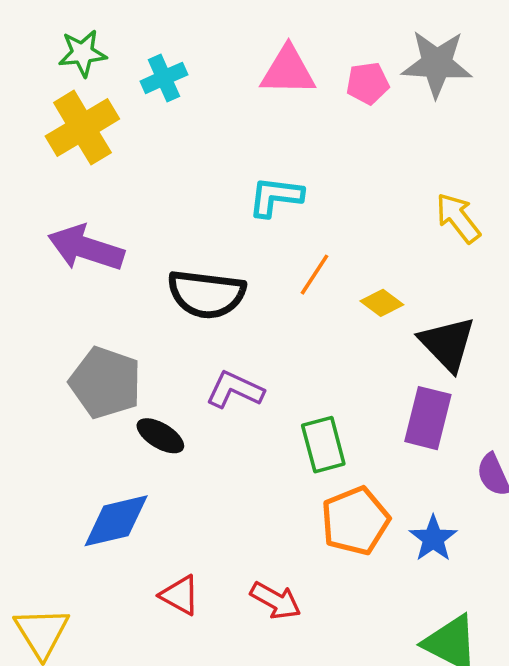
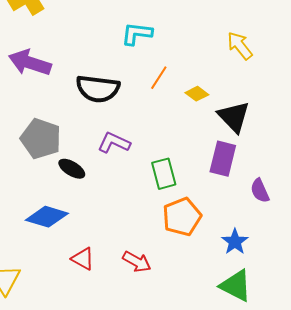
blue diamond: (116, 521) -> (47, 217), turned 30
blue star: (433, 539) -> (235, 242), moved

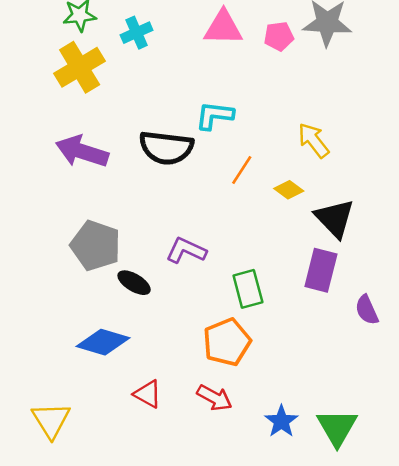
yellow arrow: (240, 46) -> (314, 140), moved
black semicircle: (98, 89) -> (166, 148), moved
orange pentagon: (182, 217) -> (227, 342), moved
blue star: (235, 242) -> (281, 421), moved
green triangle: (236, 286) -> (337, 427), turned 33

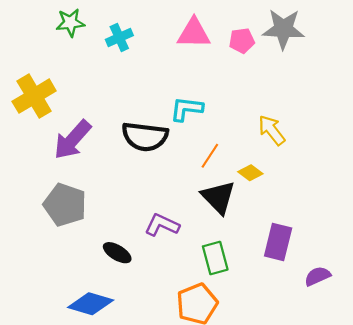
yellow cross: (80, 67) -> (34, 96), moved
purple arrow: (82, 151) -> (72, 140), turned -66
black triangle: (335, 218) -> (218, 197), moved
gray pentagon: (96, 246) -> (65, 205), moved
purple semicircle: (367, 310) -> (317, 276), turned 90

